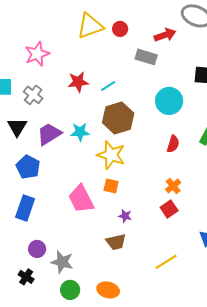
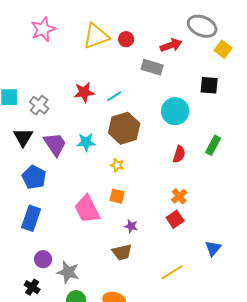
pink star: (37, 54) -> (43, 29), moved
purple trapezoid: (49, 134) -> (55, 144), turned 88
yellow star: (111, 155) -> (117, 165), size x0.5

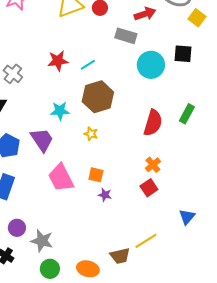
cyan circle: (175, 111) -> (151, 65), moved
purple trapezoid: (55, 144) -> (42, 140), moved
red semicircle: (179, 154) -> (153, 123), size x1.5
orange square: (117, 196) -> (96, 175), moved
brown trapezoid: (122, 252) -> (120, 256), moved

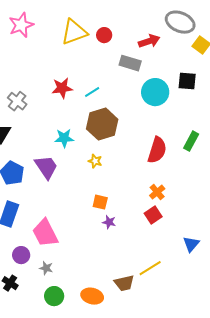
pink trapezoid: (61, 178) -> (45, 233), moved
gray star: (42, 241) -> (46, 268), size x0.6

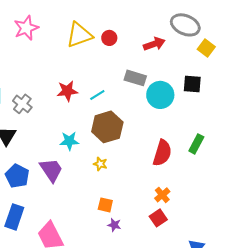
gray rectangle: (130, 63) -> (135, 78), moved

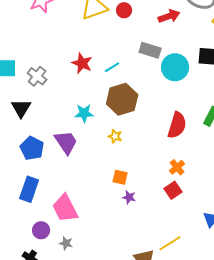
red star: (67, 91) -> (82, 63), turned 30

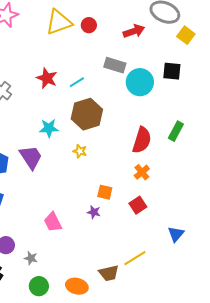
orange cross: (177, 167) -> (142, 172), moved
orange square: (120, 177) -> (105, 192), moved
pink trapezoid: (65, 208) -> (53, 222), moved, size x0.7

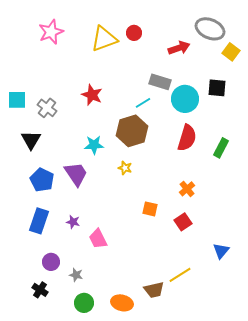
red circle: (89, 25) -> (134, 33), moved
cyan line: (77, 82) -> (143, 103), moved
red semicircle: (142, 140) -> (187, 138), moved
purple star: (94, 212) -> (73, 222), moved

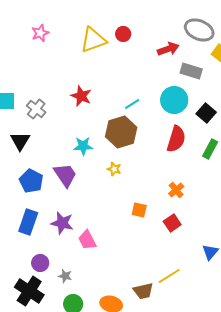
pink star: (51, 32) -> (40, 33), size x0.7
gray rectangle: (160, 82) -> (191, 71), moved
black square: (217, 88) -> (206, 113), moved, turned 36
purple star: (73, 222) -> (62, 223), size x1.6
black cross: (40, 290) -> (29, 291), size x1.8

